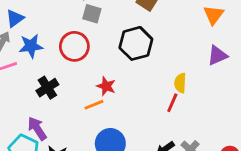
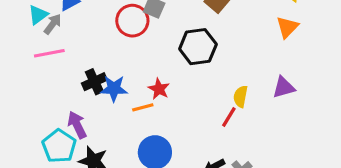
blue star: (31, 46) -> (114, 89), moved
red circle: (74, 46) -> (132, 21), moved
purple triangle: (217, 55) -> (284, 87), moved

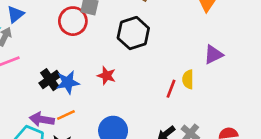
yellow semicircle: (241, 97) -> (188, 79), moved
orange line: (143, 107) -> (66, 115), moved
purple arrow: (77, 125) -> (42, 119), turned -45

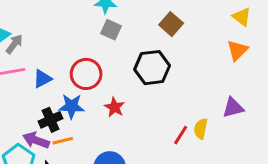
blue triangle: (16, 14) -> (42, 79), moved
red circle: (73, 21) -> (86, 74), moved
black cross: (50, 80) -> (51, 120), moved

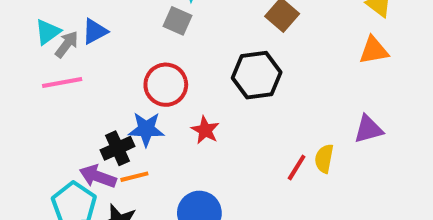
gray square: (111, 30) -> (177, 21), moved
orange triangle: (237, 50) -> (374, 50), turned 35
blue triangle: (42, 79) -> (95, 31), moved

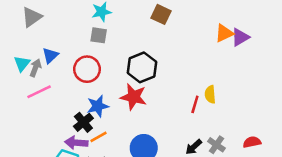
orange triangle: (374, 50) -> (224, 33), moved
black hexagon: (257, 75) -> (142, 67), moved
red circle: (166, 85) -> (87, 69), moved
purple triangle: (368, 129) -> (240, 37), moved
red star: (205, 130) -> (134, 97), size x1.5

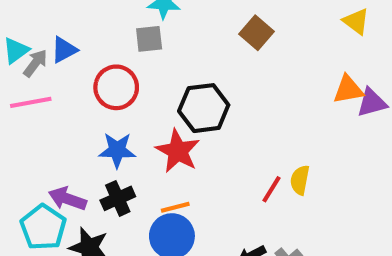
gray square: (99, 35) -> (149, 39), turned -30
black cross: (83, 122) -> (118, 198), moved
orange line: (98, 137) -> (175, 207), moved

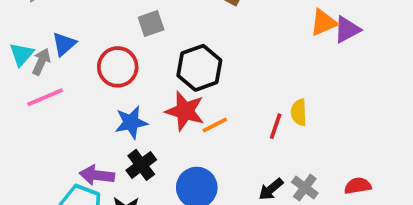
gray square: (149, 39) -> (151, 24), moved
orange line: (175, 207) -> (215, 125), moved

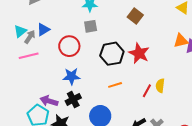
red star: (185, 111) -> (139, 53), moved

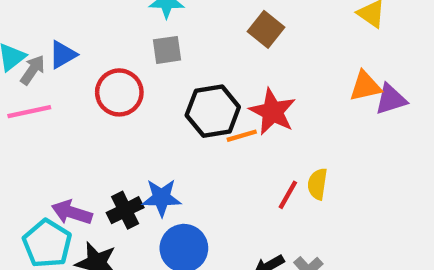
blue star: (72, 76) -> (162, 198), moved
orange line: (115, 85) -> (242, 136), moved

